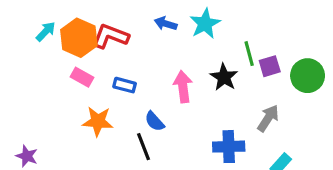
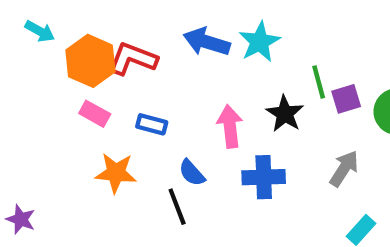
blue arrow: (166, 24) -> (207, 42), size x1.5
cyan arrow: (46, 31) -> (40, 31), moved, turned 75
blue cross: (229, 147) -> (264, 177), moved

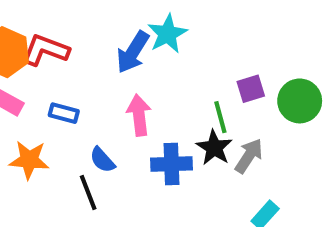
blue arrow: (207, 42) -> (133, 52), moved, turned -75
green line: (319, 82) -> (220, 117), moved
black star: (285, 114) -> (214, 148), moved

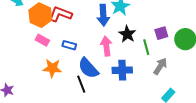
blue arrow: (133, 52) -> (103, 15), turned -35
black star: (214, 148) -> (127, 34), moved
blue semicircle: (102, 160) -> (88, 68), size x1.6

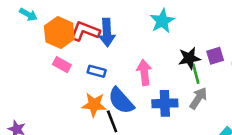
blue arrow: (103, 15) -> (107, 33), moved
black star: (127, 34) -> (189, 58), moved, turned 30
gray arrow: (160, 66) -> (198, 98), moved
orange star: (52, 68) -> (94, 105), moved

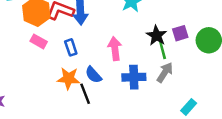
black star: (189, 58) -> (156, 36), turned -30
blue rectangle: (97, 71) -> (71, 47), turned 56
blue semicircle: (121, 101) -> (93, 75), size x0.7

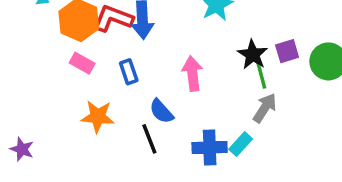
blue cross: (134, 77) -> (210, 147), moved
orange star: (68, 78) -> (98, 117), moved
cyan rectangle: (189, 107) -> (241, 144), moved

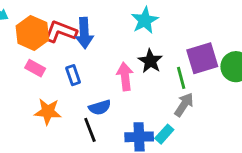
purple square: (287, 51) -> (202, 58), size x1.6
black star: (253, 55) -> (150, 61), moved
blue semicircle: (161, 111) -> (100, 107), turned -65

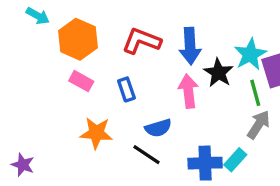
cyan star: (145, 20) -> (250, 54), moved
red L-shape: (60, 32) -> (142, 41), moved
blue arrow: (84, 33) -> (190, 46), moved
black line: (90, 130) -> (147, 155), turned -35

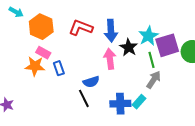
blue rectangle: (126, 89) -> (59, 68), moved
orange star: (96, 133) -> (35, 66), moved
black line: (147, 155) -> (84, 98), turned 30

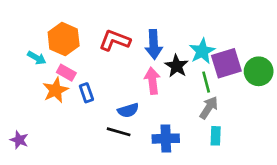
cyan arrow: (16, 12) -> (37, 58), moved
orange star: (35, 66) -> (56, 90), turned -30
black line: (84, 98) -> (119, 132), turned -48
cyan rectangle: (139, 102) -> (216, 136), moved, turned -40

